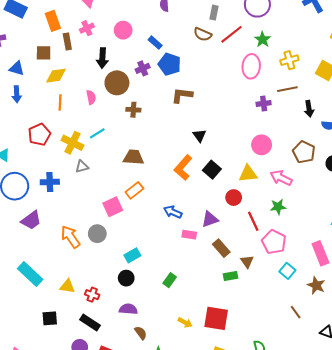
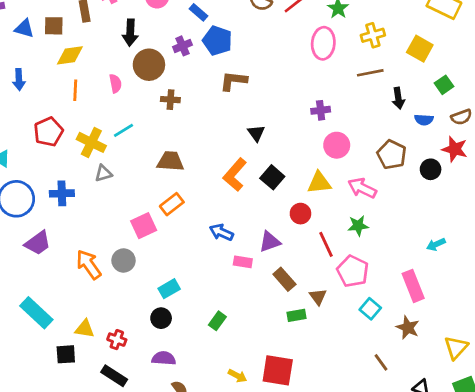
blue triangle: (17, 68) -> (24, 29), moved
purple cross: (264, 104) -> (321, 110), moved
black square: (50, 318) -> (66, 354), moved

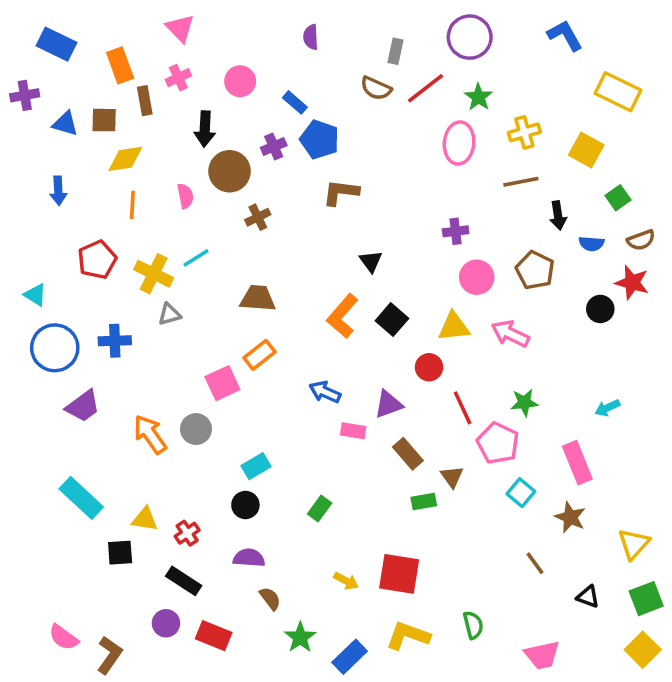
brown cross: (170, 100) -> (258, 217), turned -30
brown pentagon: (392, 155) -> (535, 270), moved
green star: (358, 226) -> (524, 403), moved
red cross: (117, 340) -> (187, 533), turned 36

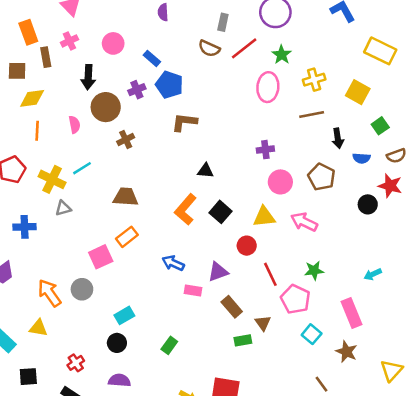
black triangle: (371, 261) -> (205, 171), turned -49
yellow triangle: (145, 519) -> (38, 328), moved

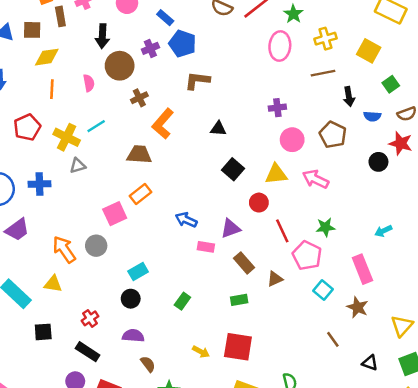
orange L-shape: (186, 209) -> (163, 124), moved
brown triangle: (263, 323) -> (275, 279), turned 42
green rectangle: (243, 340) -> (239, 300), moved

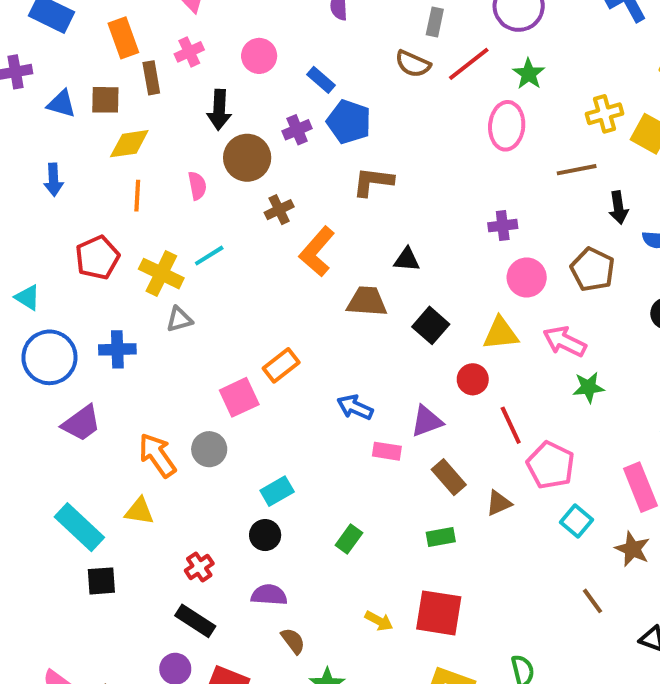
yellow cross: (325, 39) -> (604, 114), moved
brown trapezoid: (139, 154) -> (367, 301), moved
green star: (325, 227) -> (589, 387), moved
black square: (43, 332) -> (101, 581), moved

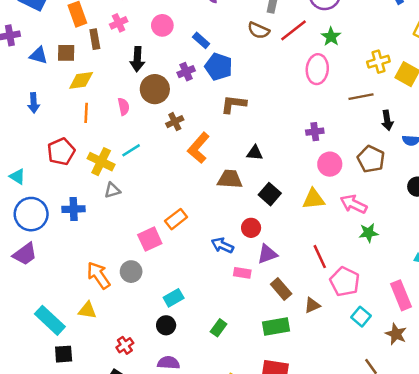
red circle: (473, 379) -> (251, 228), moved
purple trapezoid: (81, 423) -> (25, 254), moved
green rectangle: (441, 537) -> (276, 327), size x1.5

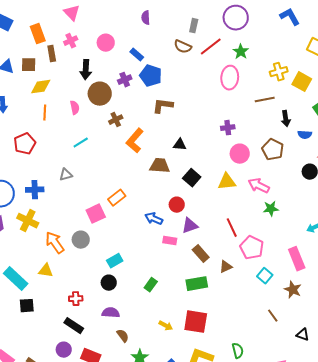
yellow cross: (101, 162) -> (28, 221), moved
red cross: (125, 345) -> (76, 299), turned 32

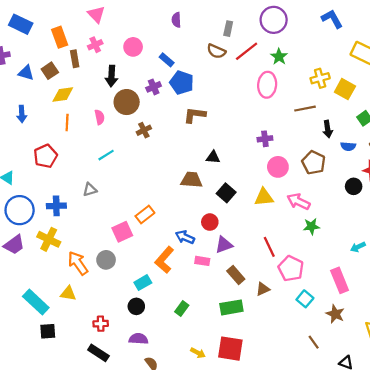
brown square: (29, 65) -> (50, 71), turned -35
orange L-shape: (135, 141) -> (164, 260), moved

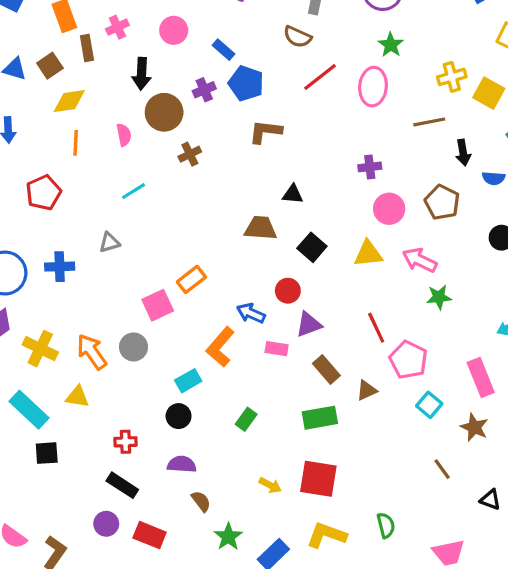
red line: (247, 51) -> (320, 77), moved
yellow cross: (49, 239) -> (40, 349), moved

